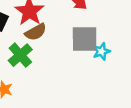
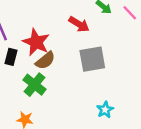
cyan star: (101, 51) -> (105, 110), moved

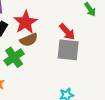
red arrow: (79, 24) -> (67, 32), moved

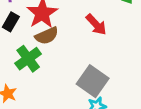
gray square: (68, 50) -> (93, 81), moved, turned 30

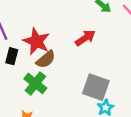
red arrow: (96, 24) -> (85, 38), turned -66

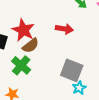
red arrow: (85, 38) -> (64, 29), turned 42

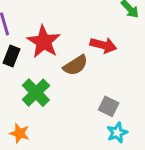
brown semicircle: (31, 46) -> (75, 65), moved
gray square: (72, 70) -> (109, 106), size x0.6

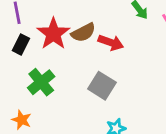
brown semicircle: (75, 65) -> (83, 33), moved
gray square: (109, 106) -> (102, 86), moved, size x1.4

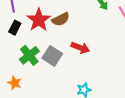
red arrow: (111, 43) -> (80, 48), moved
gray square: (102, 86) -> (52, 56), moved

